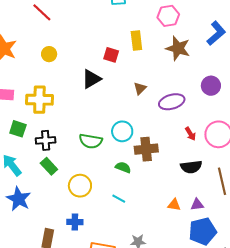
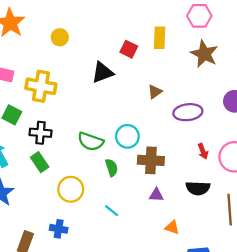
green semicircle: (123, 167) -> (112, 168), moved, turned 42
purple triangle: (197, 205) -> (156, 195), moved

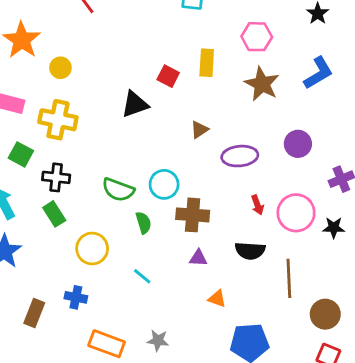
yellow circle: (60, 37) -> (60, 68), moved

